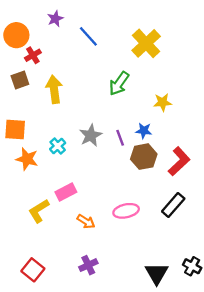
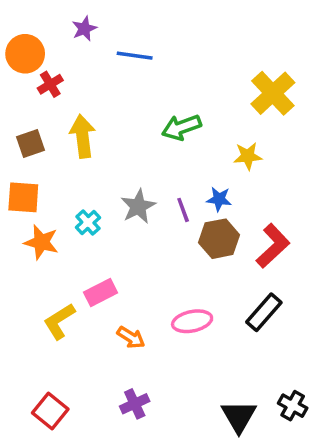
blue line: (88, 36) -> (135, 56), turned -40
yellow cross: (146, 43) -> (273, 93), moved
brown square: (20, 80) -> (31, 144), moved
green arrow: (119, 84) -> (181, 127), turned 35

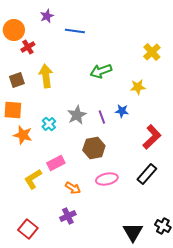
yellow cross: (273, 93) -> (152, 52), size x0.7
brown hexagon: (219, 239) -> (94, 148), moved
purple cross: (135, 404) -> (68, 216), moved

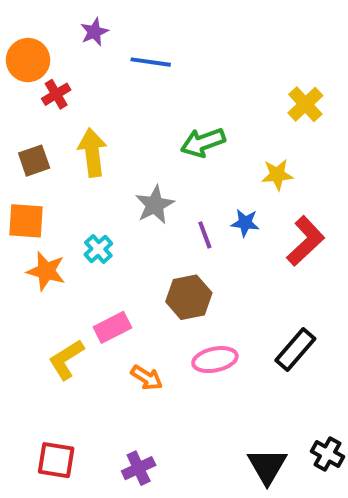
gray star: (77, 115) -> (155, 205), moved
red L-shape: (152, 137) -> (305, 241), moved
purple cross: (68, 216) -> (139, 468), moved
red square: (28, 229) -> (56, 460), turned -30

